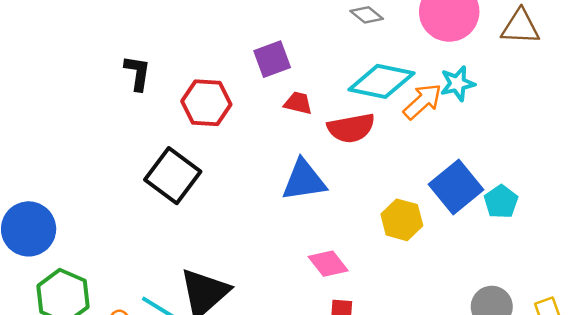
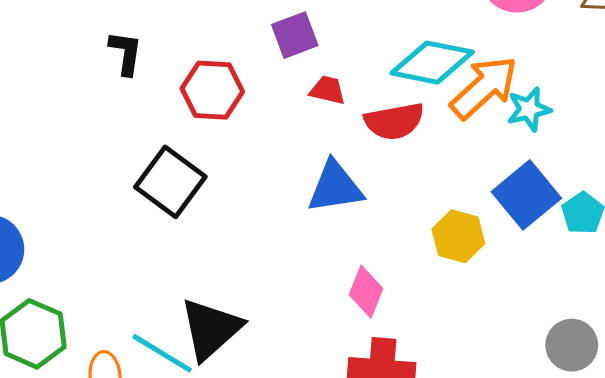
cyan star: (457, 83) -> (529, 109), moved
orange arrow: (423, 101) -> (484, 87), size x1.4
pink diamond: (328, 264) -> (366, 292), turned 60

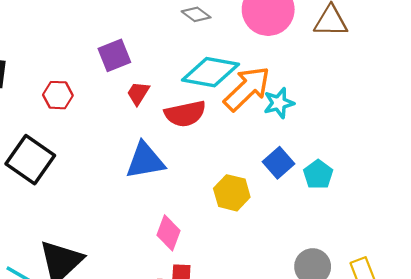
red hexagon: (212, 90) -> (58, 95), size x0.7
red trapezoid: (328, 90) -> (138, 93), turned -70
blue square: (526, 195) -> (278, 163), size x0.7

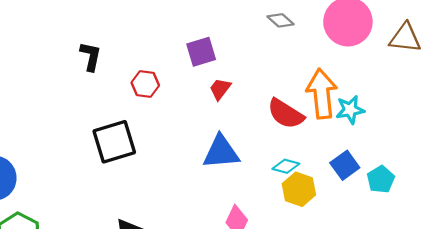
cyan diamond: (211, 72) -> (286, 166), moved, size x0.5
orange arrow: (247, 89) -> (322, 94), turned -57
red semicircle: (185, 114) -> (286, 114), moved, turned 39
black square: (30, 160) -> (114, 142), turned 33

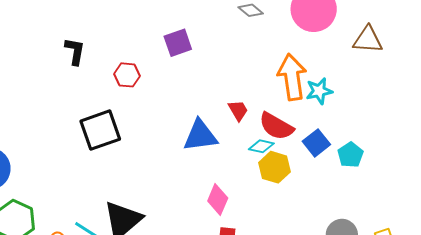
brown triangle: (405, 38) -> (368, 40), moved
red trapezoid: (220, 89) -> (238, 110), moved, turned 115
red semicircle: (286, 114) -> (276, 126), moved

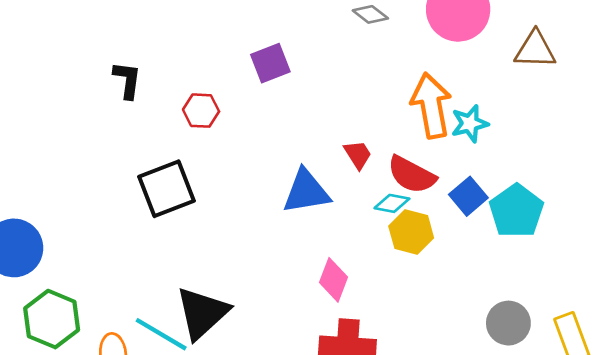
cyan pentagon: (350, 155) -> (516, 211), size x1.5

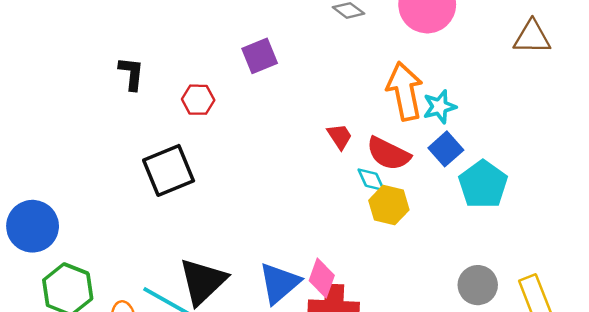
brown triangle: (535, 50) -> (532, 37), moved
blue triangle: (306, 192) -> (279, 283), moved, turned -30
blue square: (468, 196) -> (446, 149), moved
cyan diamond: (392, 203) -> (371, 180), turned 56
pink diamond: (334, 280) -> (322, 278), moved

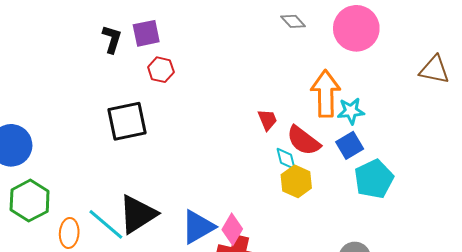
purple square: (260, 56) -> (146, 33), moved

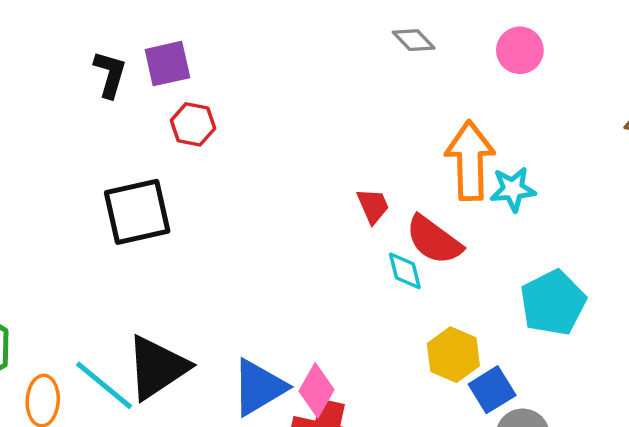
pink circle: (356, 28) -> (520, 50), size x0.6
blue square: (350, 145) -> (492, 390), moved
yellow hexagon: (296, 181) -> (453, 355), moved

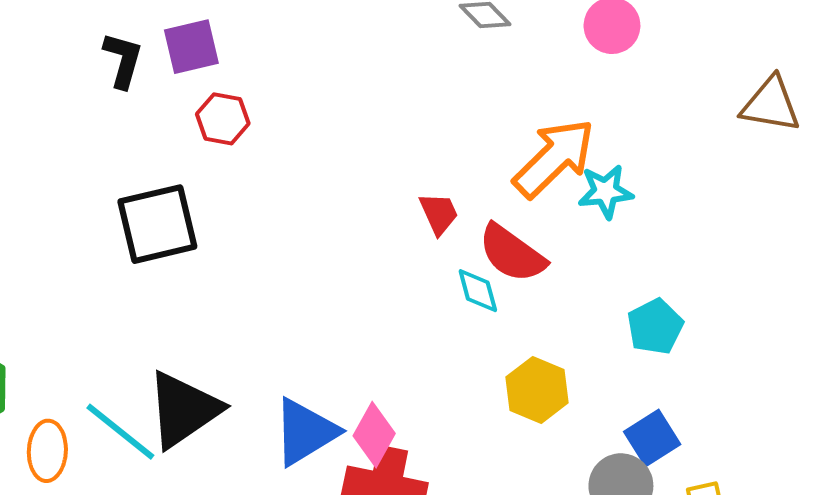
orange arrow: (470, 161) -> (554, 158), turned 48
cyan pentagon: (553, 303) -> (655, 327), size x0.7
blue square: (492, 390) -> (652, 438), moved

